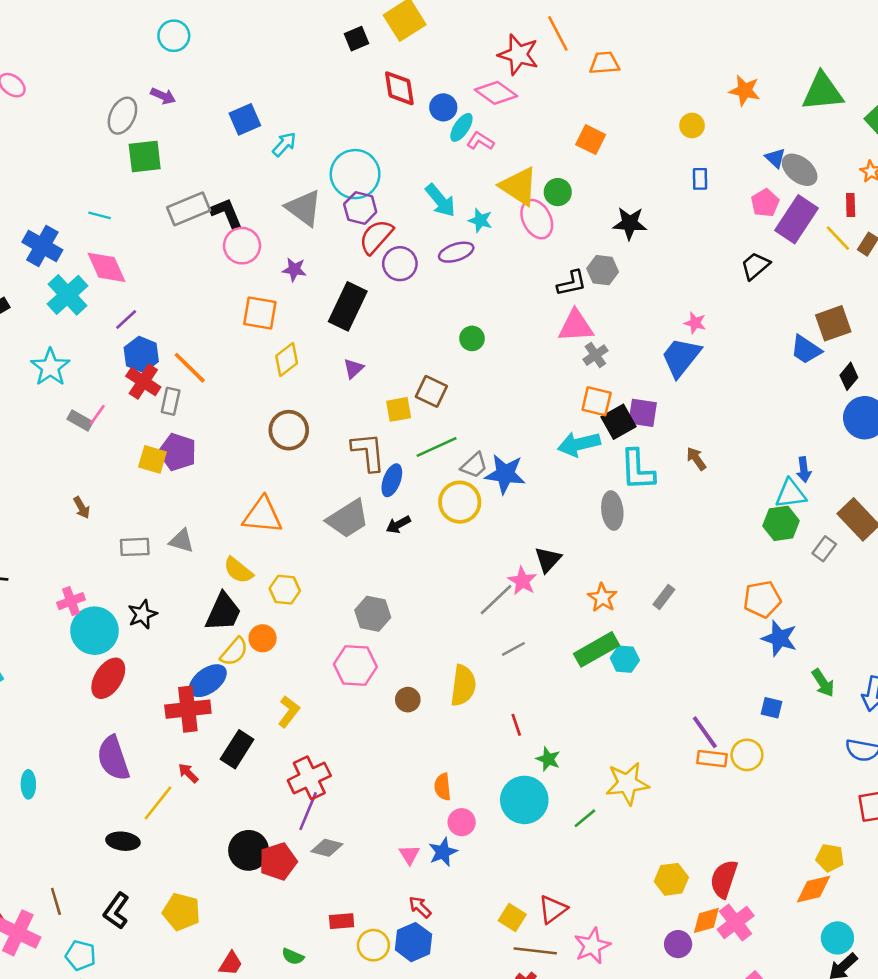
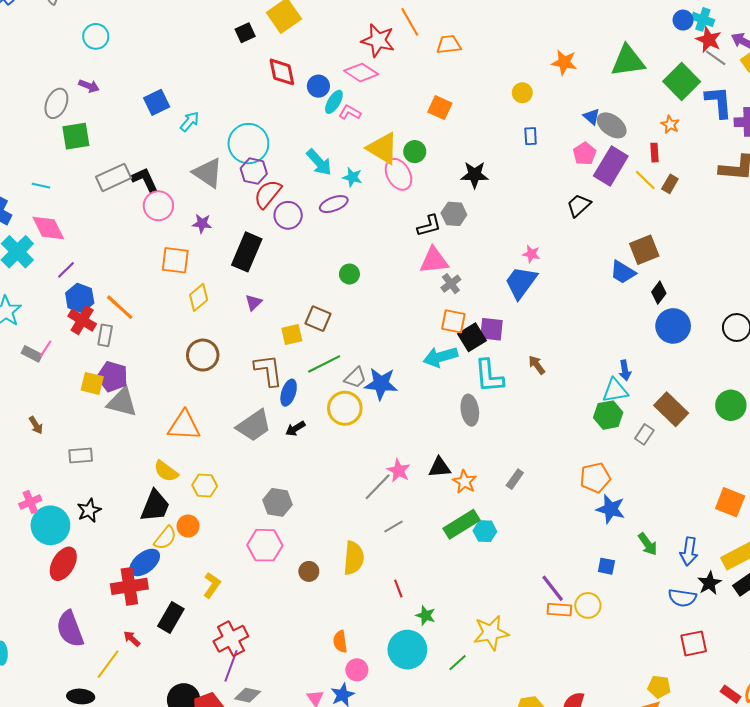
gray triangle: (182, 541) -> (122, 402), moved, size x1.5
black triangle: (548, 559) -> (440, 467), moved, turned 45

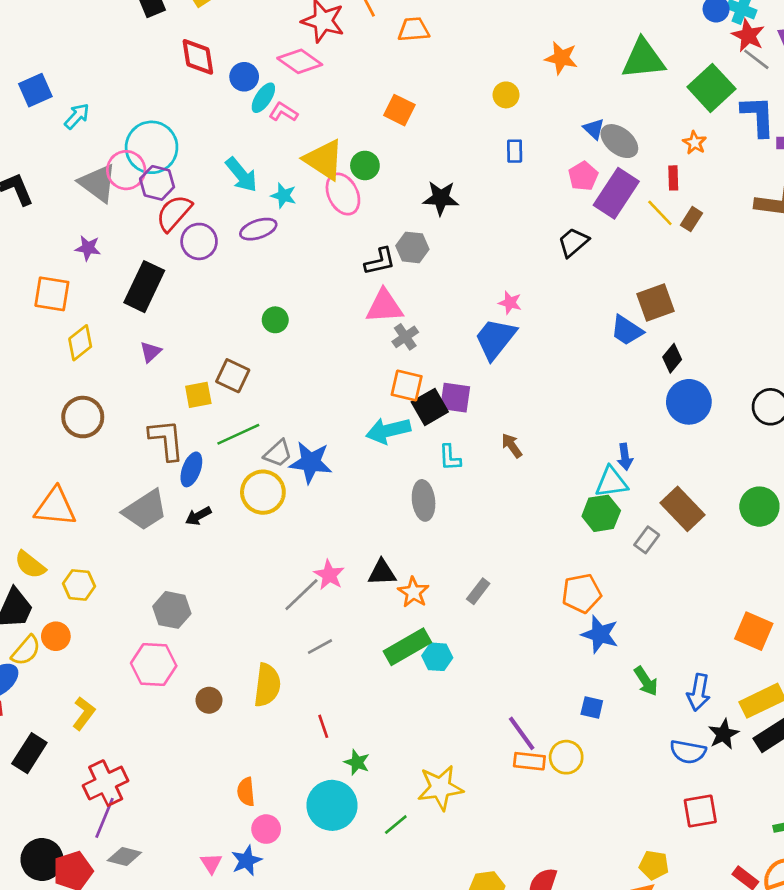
pink circle: (158, 206) -> (126, 170), moved
cyan L-shape: (489, 376) -> (450, 458), size x0.6

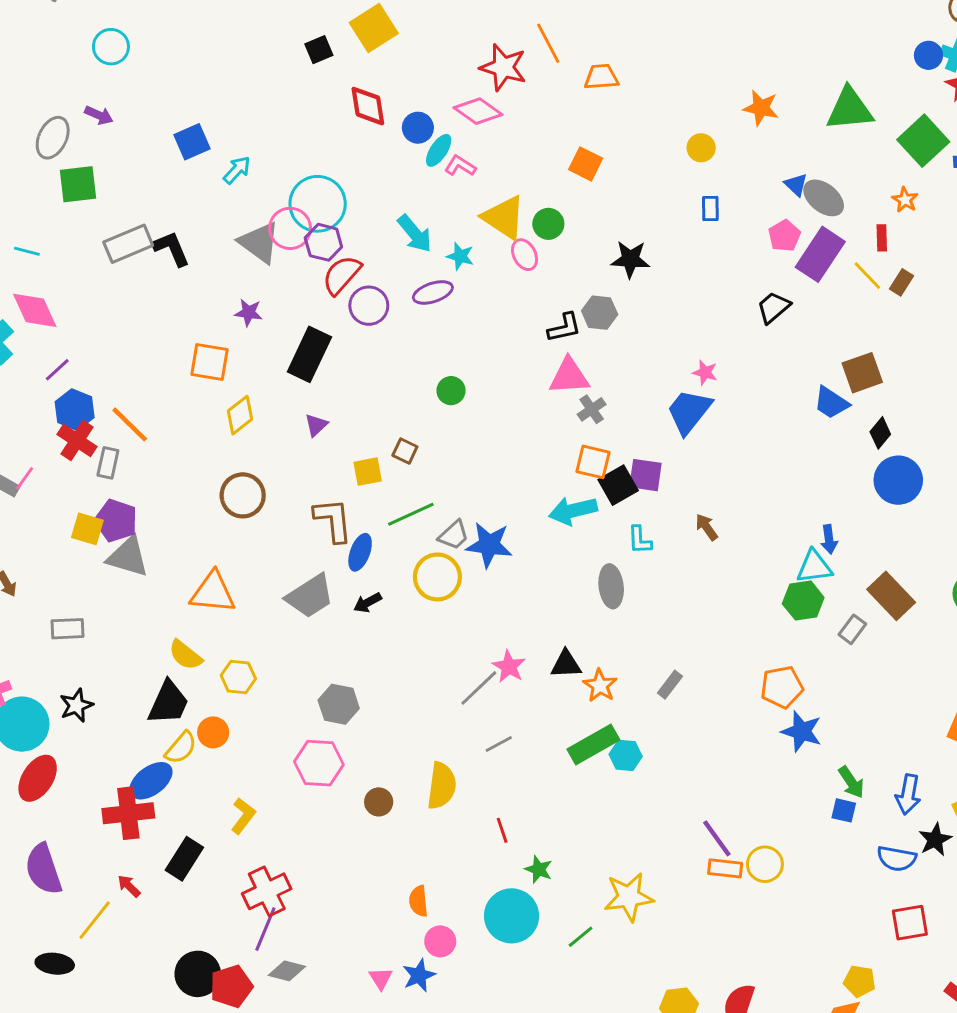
pink ellipse: (343, 194) -> (525, 255), size x0.7
brown square: (233, 376) -> (405, 451), size x0.7
blue square: (592, 708) -> (844, 810), moved

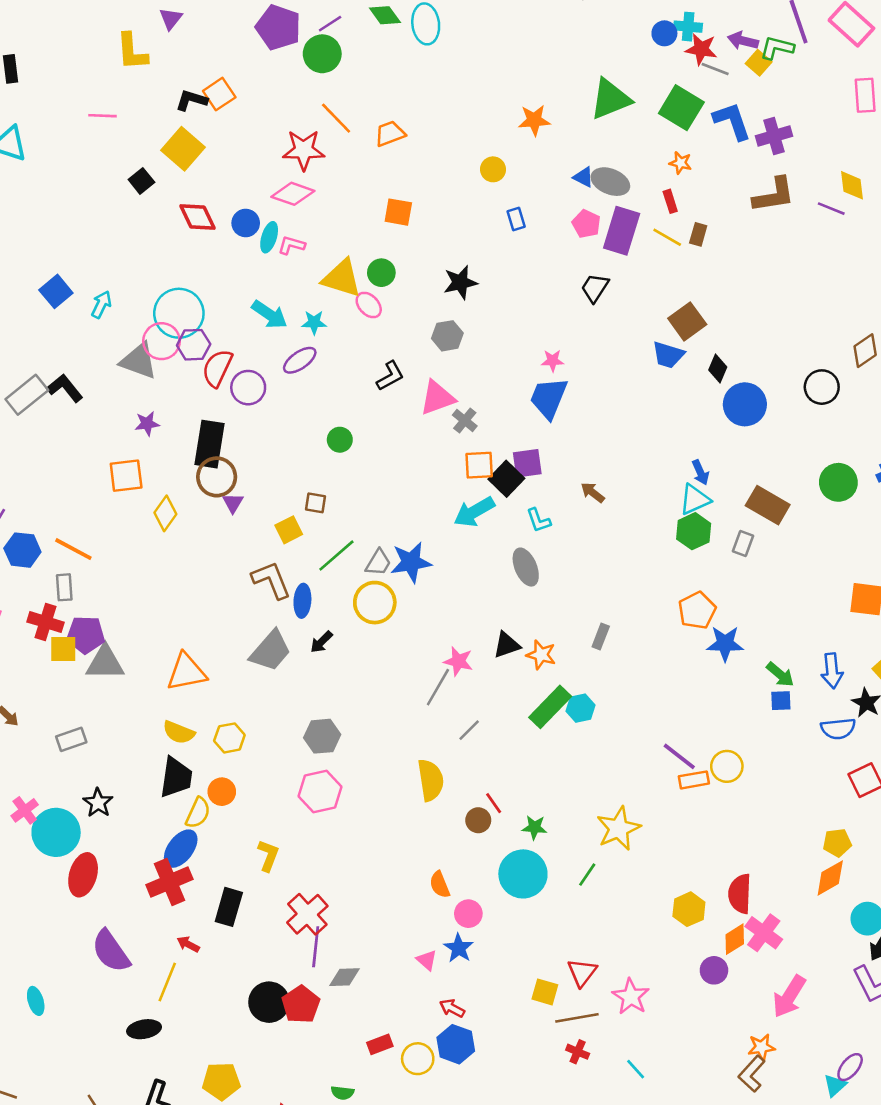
black L-shape: (564, 328) -> (390, 376), moved
red cross: (77, 440) -> (46, 622), moved
brown circle: (243, 495) -> (217, 477), moved
brown circle: (379, 802) -> (478, 820), moved

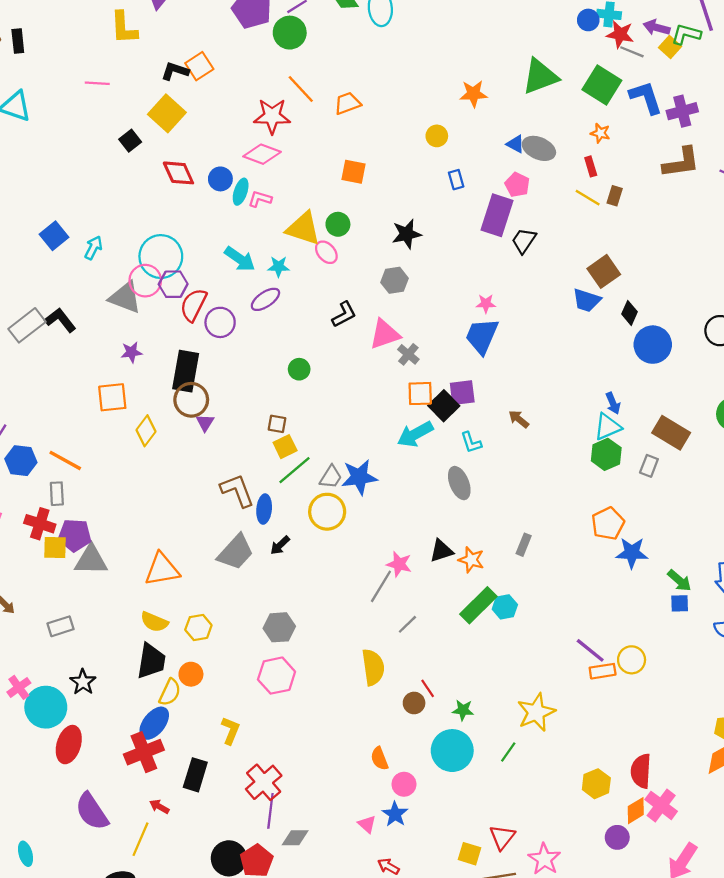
purple rectangle: (622, 231) -> (497, 215), moved
yellow square: (289, 530) -> (285, 447), moved

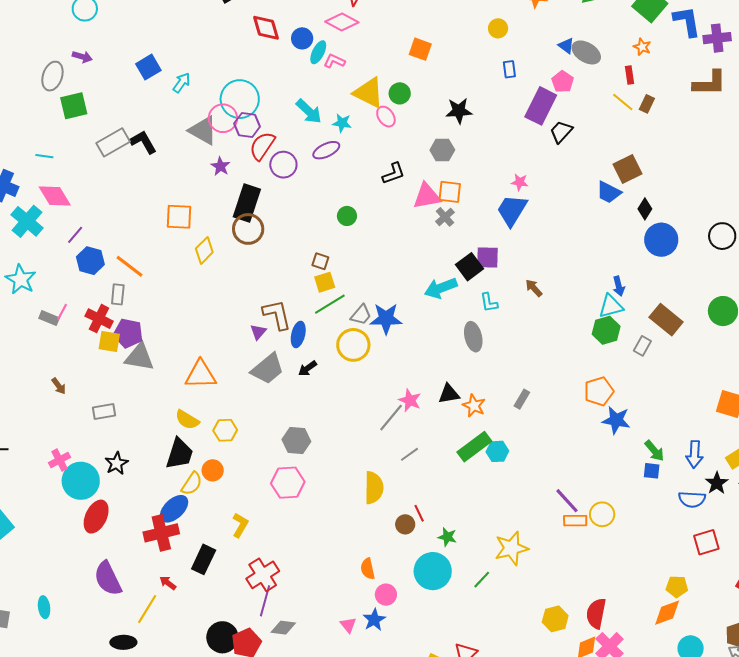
purple star: (131, 352) -> (220, 166), moved, turned 30
orange square: (420, 394) -> (450, 192), moved
purple triangle: (205, 423) -> (258, 332), moved

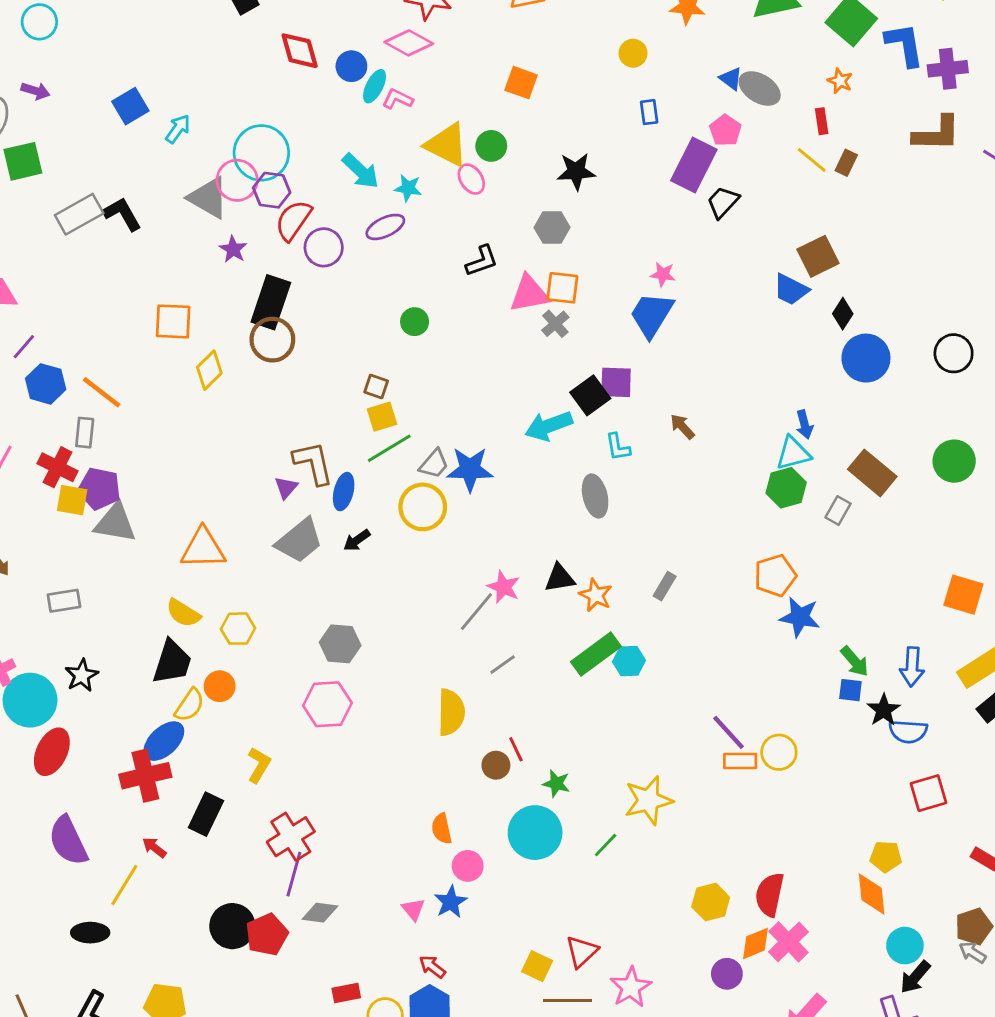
black star: (717, 483) -> (884, 710), moved
orange diamond: (667, 613) -> (872, 894), turned -76

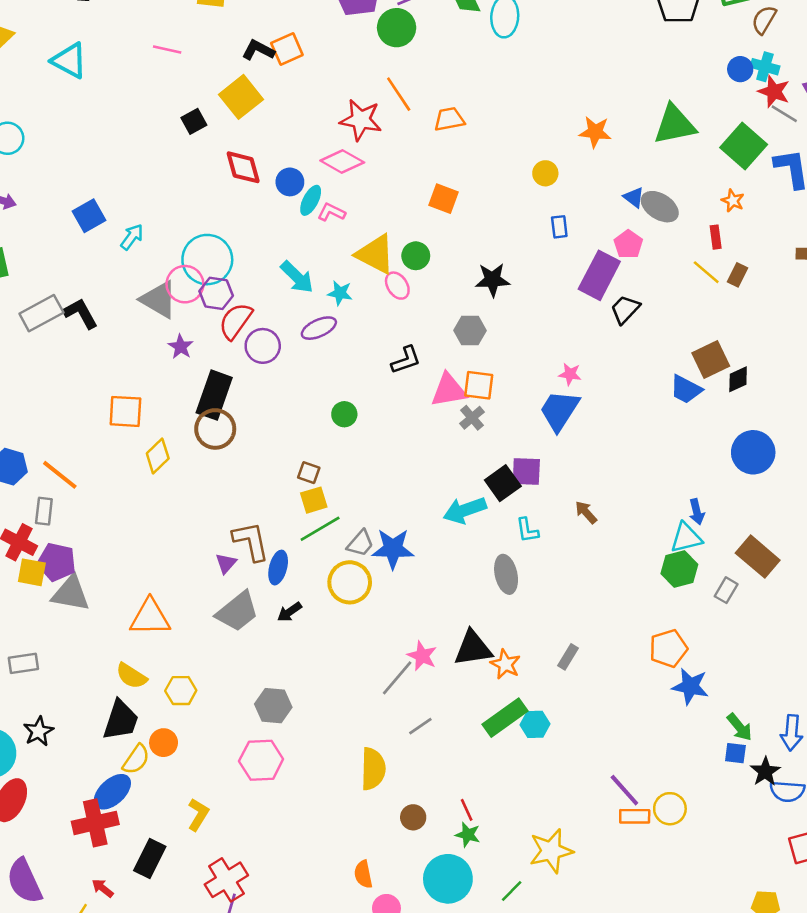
black diamond: (843, 314) -> (738, 379), moved, turned 32
black triangle: (560, 578) -> (473, 648), size x1.4
red line: (516, 749) -> (467, 810), moved

